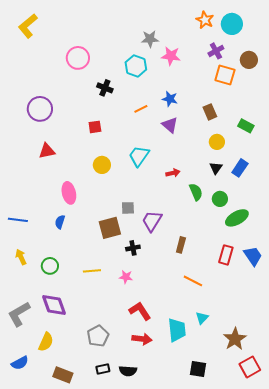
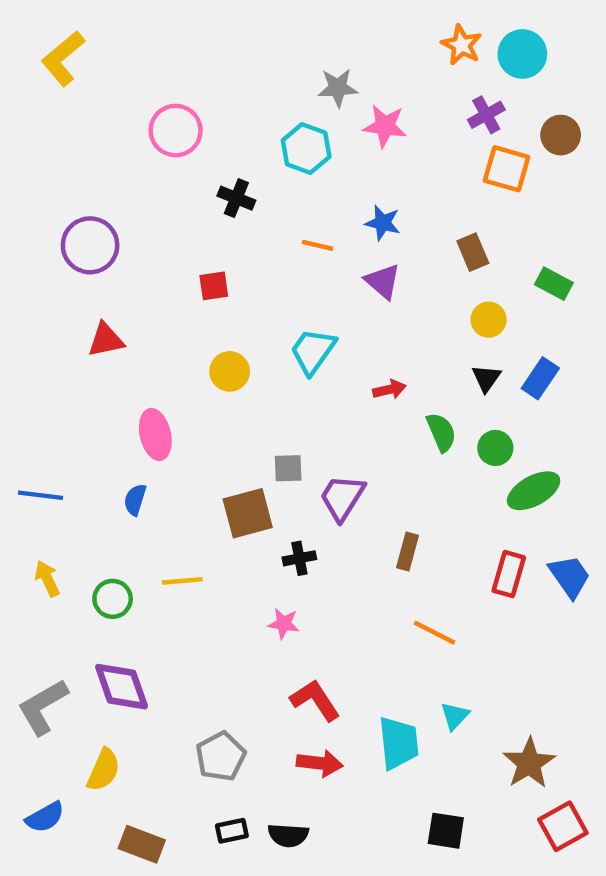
orange line: (141, 109) -> (317, 245), turned 40
yellow line: (92, 271) -> (182, 581), moved

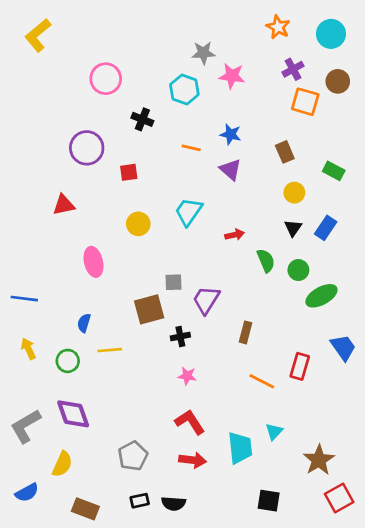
cyan circle: (522, 54) -> (331, 34), moved
purple circle: (90, 245) -> (87, 148), moved
blue semicircle: (135, 500) -> (84, 323), moved
red rectangle: (509, 574) -> (300, 366), moved
pink star: (284, 624) -> (187, 376), moved

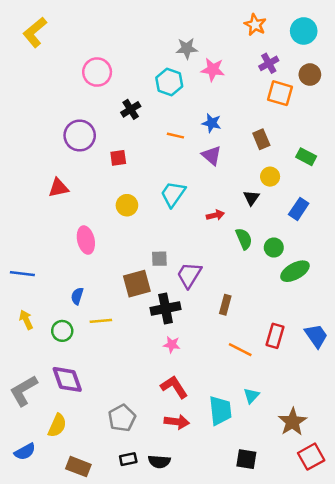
black cross: (142, 119) -> (131, 109), turned 36
black triangle: (293, 228) -> (251, 198), moved
black cross: (180, 337) -> (166, 308), size x1.6
blue trapezoid: (343, 347) -> (316, 336), moved

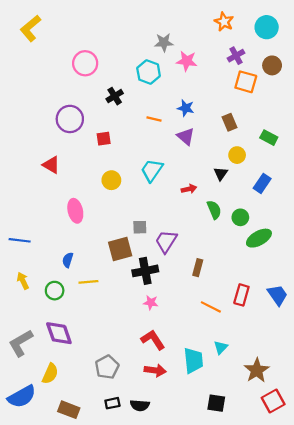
red triangle: (58, 188) -> (51, 165), turned 42
blue semicircle: (25, 452) -> (22, 397), size x1.5

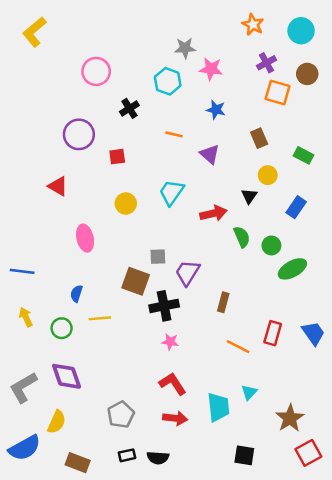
blue star: (186, 108) -> (216, 110), moved
red arrow: (189, 189) -> (213, 213), size x1.5
brown square: (120, 249) -> (136, 281), turned 35

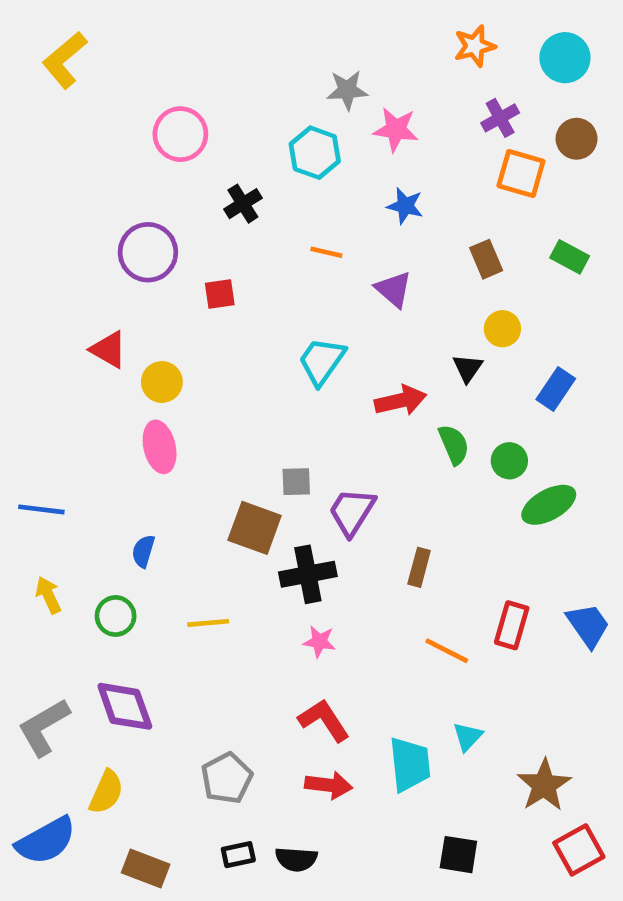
orange star: (253, 25) -> (475, 46), turned 30
green rectangle: (304, 155) -> (570, 257), moved
yellow circle: (126, 204) -> (162, 382), moved
yellow line: (100, 318) -> (208, 623), moved

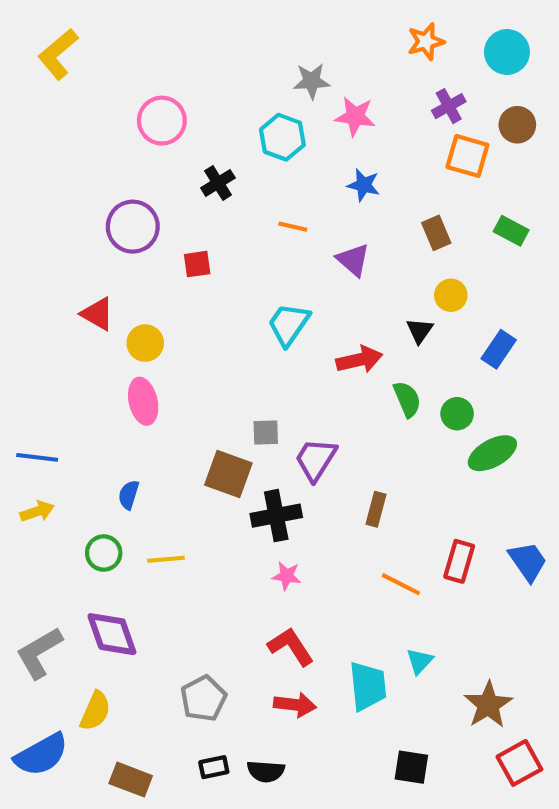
yellow arrow: (48, 595) -> (37, 511), moved, turned 96
yellow line: (208, 623) -> (166, 559), moved

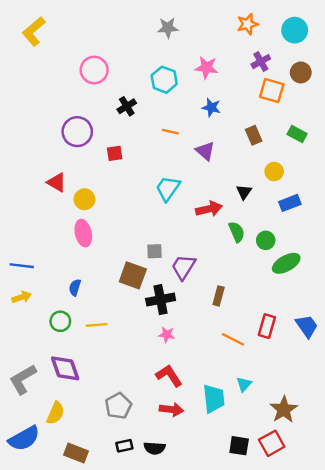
gray star: (312, 81) -> (168, 28), moved
yellow circle: (451, 295) -> (274, 171), moved
blue rectangle: (499, 349) -> (290, 203), turned 35
red square: (519, 763) -> (272, 443), moved

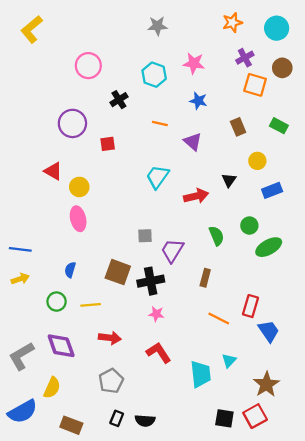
green semicircle: (237, 232) -> (216, 236), moved
brown square: (133, 275) -> (118, 272), moved
blue trapezoid: (307, 326) -> (269, 331), moved
red arrow: (171, 409) -> (110, 338), moved
black rectangle: (124, 446) -> (117, 418), turned -56

